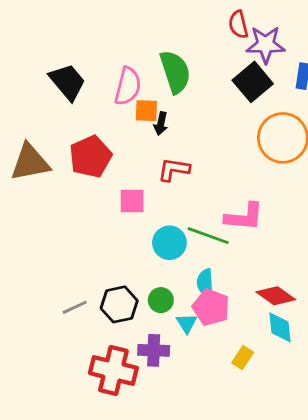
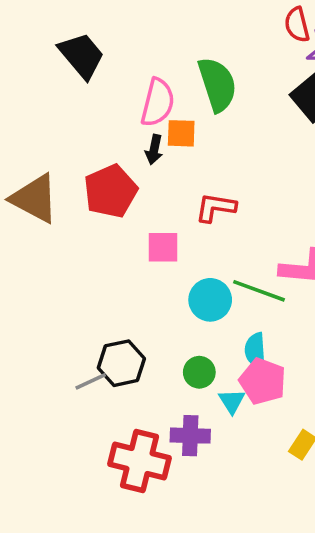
black trapezoid: (67, 82) -> (82, 55), moved
black arrow: (161, 124) -> (154, 150), moved
brown triangle: (30, 162) -> (35, 198), turned 39
black hexagon: (119, 304) -> (121, 363), moved

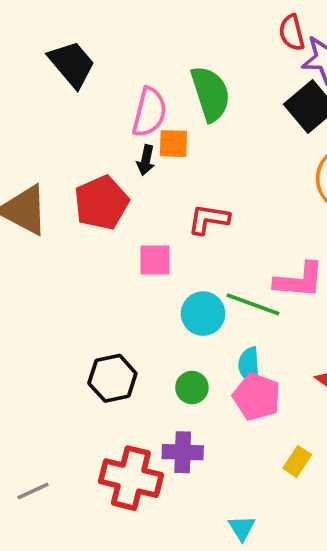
gray line: (91, 381) -> (33, 491), moved
cyan triangle: (232, 401) -> (242, 528), moved

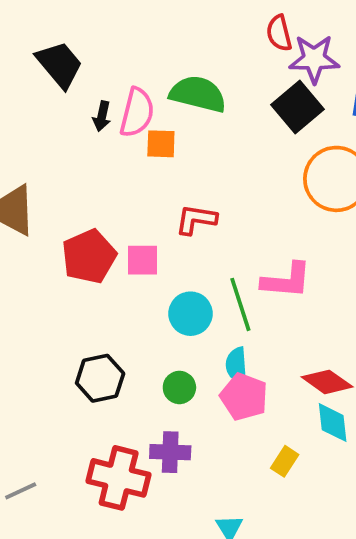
green semicircle: (210, 94) -> (198, 94), turned -58
black arrow: (146, 160) -> (102, 116), moved
red pentagon: (101, 203) -> (89, 256), moved
green line: (253, 304) -> (240, 304), turned 52

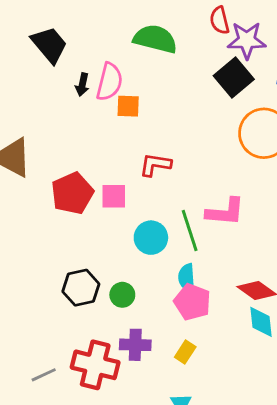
green semicircle: (198, 94) -> (155, 39), moved
green circle: (179, 387) -> (122, 295), moved
yellow rectangle: (285, 461) -> (185, 352), moved
gray line: (21, 491) -> (44, 375), moved

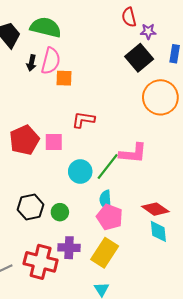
green semicircle: (155, 39) -> (46, 27), moved
purple star: (247, 40) -> (148, 31), size x0.6
green line: (190, 230) -> (108, 166), turned 56
yellow rectangle: (185, 352) -> (105, 253), size x1.8

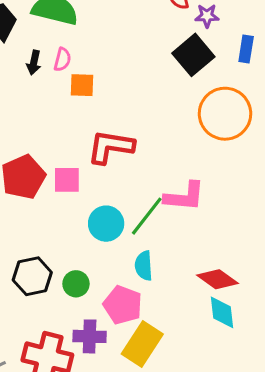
pink semicircle: (51, 61) -> (62, 59), size x0.6
red L-shape: (83, 120) -> (111, 147), size x1.4
pink pentagon: (110, 217) -> (123, 305), moved

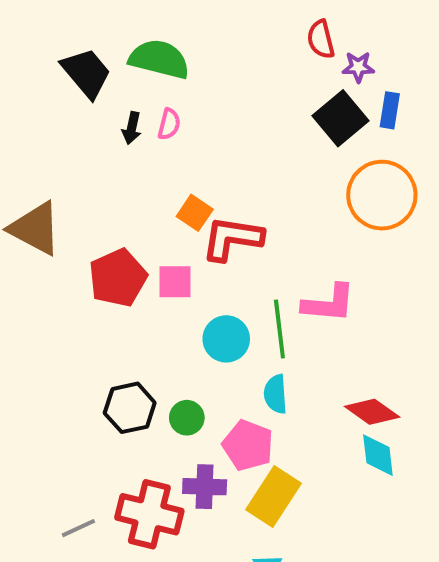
blue rectangle: (246, 49) -> (390, 110), moved
orange square: (82, 85) -> (195, 213), moved, turned 32
green line: (147, 216) -> (279, 329), turned -45

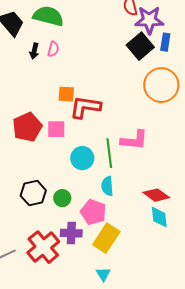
purple star: (358, 67) -> (149, 20), size x1.8
orange square: (195, 213) -> (66, 94), turned -30
red cross: (149, 514) -> (43, 247), turned 36

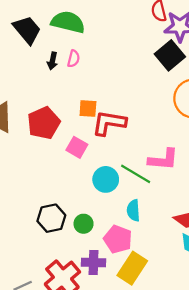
red pentagon: (27, 127) -> (44, 123), moved
pink square: (56, 129) -> (77, 147), turned 30
green line: (109, 153) -> (136, 174), turned -52

